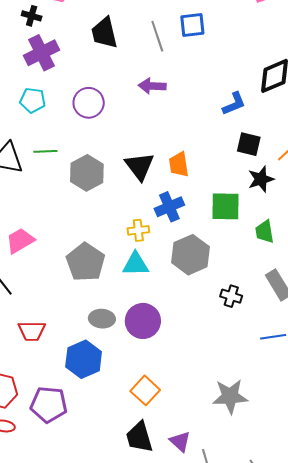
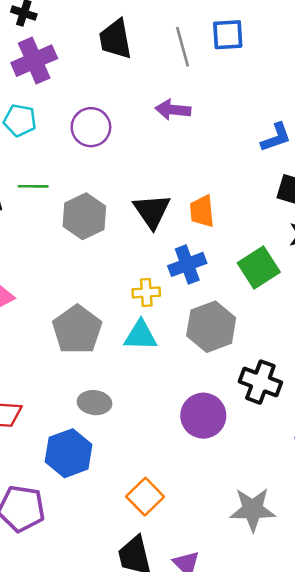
green square: (226, 206) -> (259, 267), turned -36
black cross: (231, 296) -> (260, 382), size x1.5
purple circle: (143, 321) -> (203, 416), moved

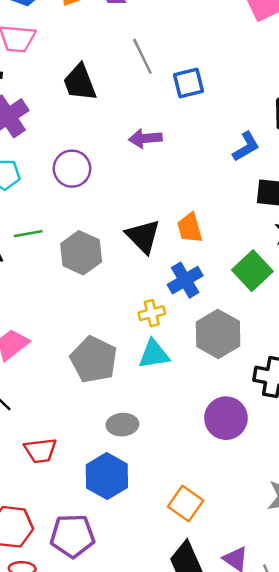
blue square: (228, 35) -> (188, 83), moved
gray line: (182, 47) -> (142, 56), moved

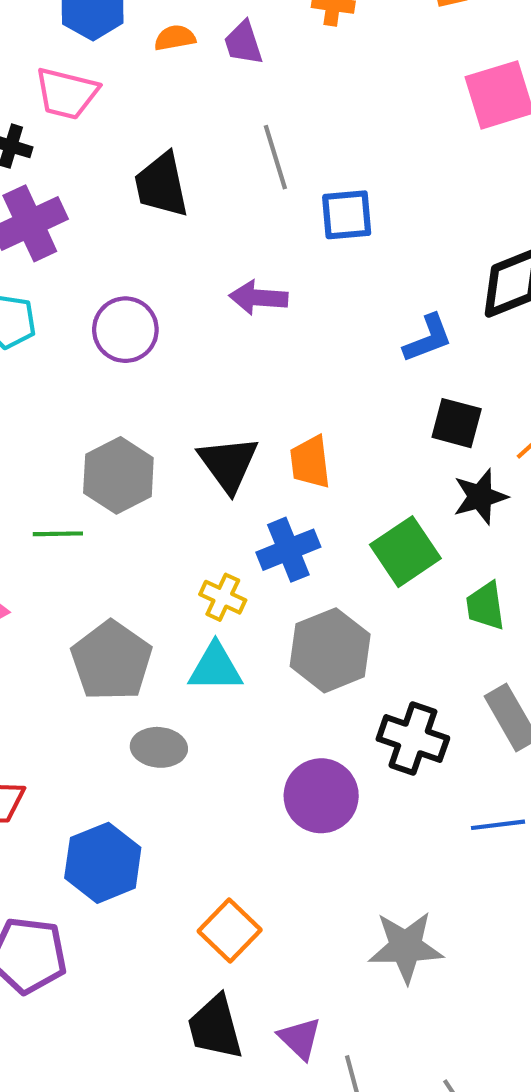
green line: (28, 234) -> (58, 534), moved
yellow cross: (152, 313) -> (223, 597), turned 30
gray ellipse: (122, 425) -> (159, 747), moved

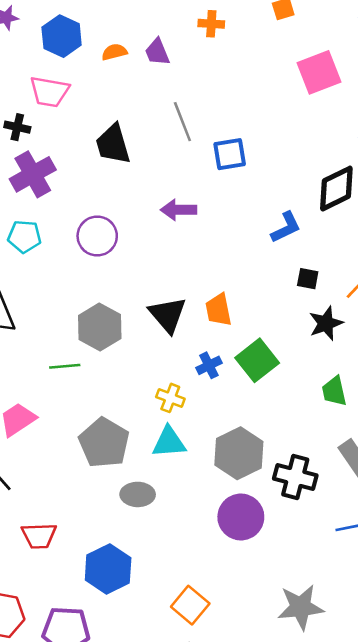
black square: (457, 423) -> (308, 279), size x0.7
blue cross: (288, 550) -> (209, 365), size x0.7
green square: (405, 552) -> (257, 360), moved
gray hexagon: (330, 650) -> (239, 453), moved

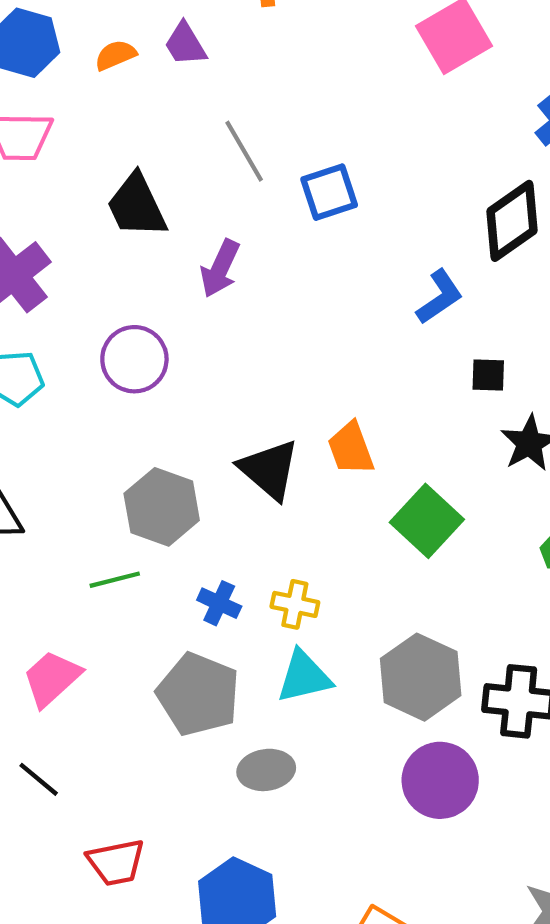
purple arrow: (179, 210) -> (220, 269), moved, turned -56
blue cross: (209, 365) -> (219, 603), moved, turned -30

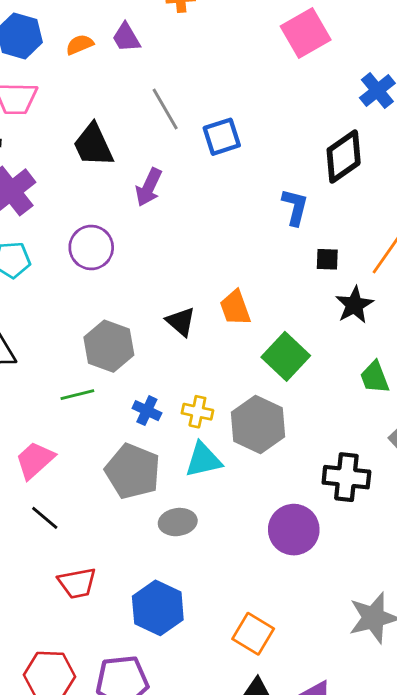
blue L-shape: (440, 297) -> (295, 207), turned -42
black triangle: (269, 470) -> (181, 322), size x0.7
gray hexagon: (421, 677) -> (258, 424), moved
black line: (39, 779) -> (45, 518), moved

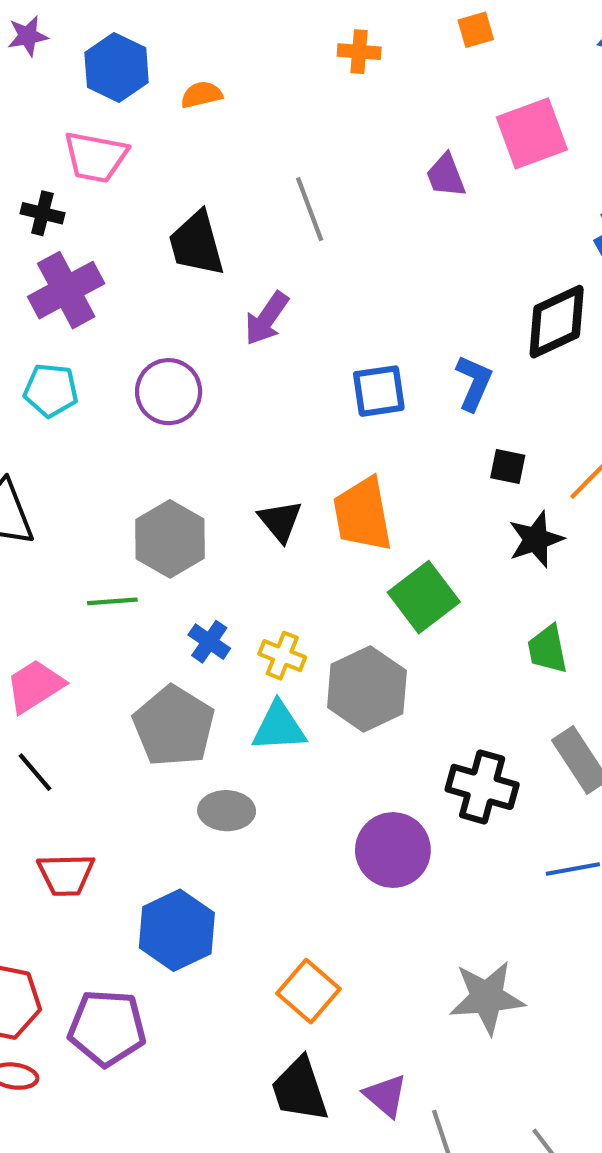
purple trapezoid: (126, 37) -> (446, 176), moved
blue square: (222, 137) -> (379, 391), moved
orange trapezoid: (235, 308) -> (363, 514), size x1.4

